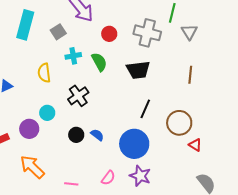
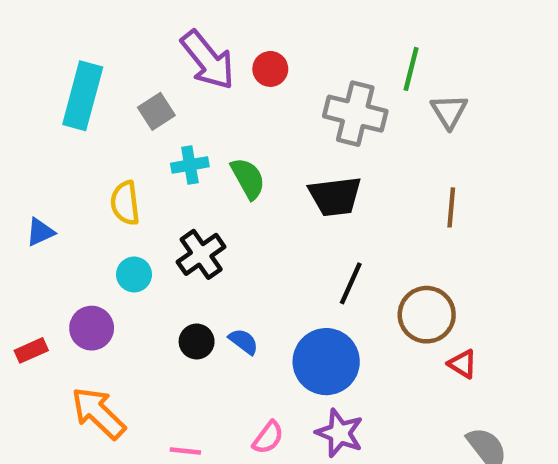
red circle: (109, 34) -> (270, 69), moved
cyan circle: (47, 113) -> (134, 274), moved

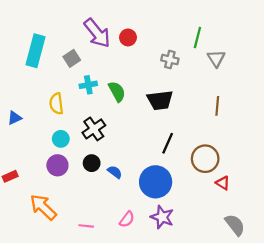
gray cross: (355, 114) -> (170, 60), size x0.6
purple circle: (92, 328) -> (57, 165), moved
black circle: (197, 341) -> (92, 163), moved

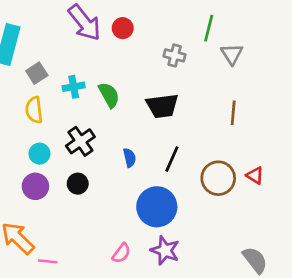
gray square: (72, 58) -> (37, 73), moved
blue semicircle: (115, 172) -> (130, 158), moved, turned 40
red triangle: (223, 183) -> (255, 175), moved
pink line: (86, 226) -> (48, 261), moved

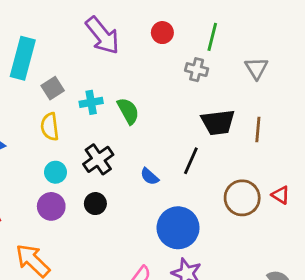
red circle: (123, 28) -> (162, 33), moved
green line: (209, 28) -> (212, 37), moved
black trapezoid: (162, 106) -> (218, 122), moved
blue semicircle: (130, 158) -> (150, 176), turned 144
black line: (172, 159) -> (191, 161), moved

